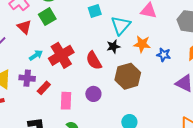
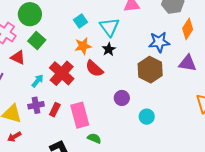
orange star: (142, 44) -> (83, 46), moved
blue star: (164, 55) -> (159, 42), size x1.5
brown hexagon: (128, 76) -> (150, 70), moved
purple circle: (93, 94) -> (122, 98), moved
pink rectangle: (66, 101) -> (80, 115), size x1.4

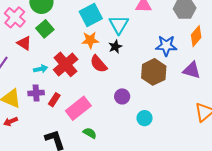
cyan square: (80, 21) -> (91, 15), size x1.6
cyan arrow: (37, 81) -> (41, 69), turned 32
pink rectangle: (80, 115) -> (78, 108), turned 60

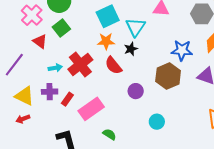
purple circle: (122, 96) -> (136, 91), moved
green semicircle: (90, 133) -> (109, 134), moved

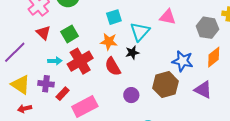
cyan square: (108, 16) -> (114, 17), size x0.7
green square: (61, 28) -> (70, 34), moved
red arrow: (23, 119) -> (25, 109), moved

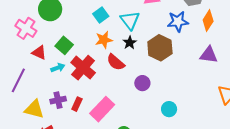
cyan arrow: (55, 61) -> (58, 68), moved
blue star: (183, 61) -> (178, 21), moved
brown hexagon: (165, 85) -> (160, 48), moved

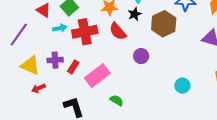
red cross: (83, 68) -> (85, 32), turned 30
cyan circle: (169, 109) -> (182, 86), moved

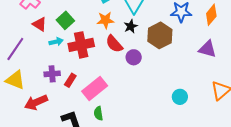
purple circle: (141, 56) -> (134, 57), moved
yellow triangle: (30, 65) -> (15, 80), moved
red arrow: (38, 88) -> (36, 102), size x1.6
green semicircle: (117, 100) -> (98, 113), moved, turned -128

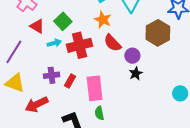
orange star: (105, 20) -> (103, 20), turned 30
black star: (131, 26) -> (136, 73), moved
pink rectangle: (95, 89) -> (95, 88), turned -55

